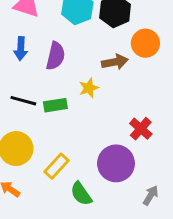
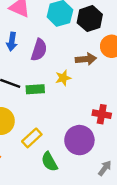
red cross: (141, 129) -> (102, 114), turned -36

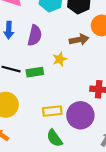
yellow rectangle: (32, 138) -> (52, 111), moved, turned 42

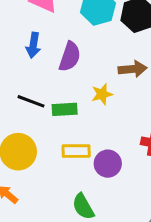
yellow rectangle: (52, 111) -> (76, 151), moved
purple circle: (80, 115) -> (108, 164), moved, size x0.7

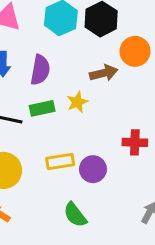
green rectangle: (65, 109) -> (42, 108), moved

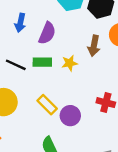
brown arrow: (104, 73) -> (94, 46), turned 102
yellow rectangle: (60, 161) -> (47, 105), turned 42

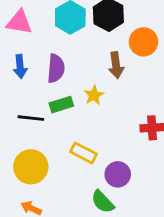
purple circle: (70, 116) -> (118, 174), moved

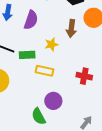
green rectangle: (61, 105) -> (27, 55), moved
yellow rectangle: (83, 153) -> (45, 71), moved, turned -30

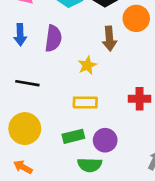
green rectangle: (27, 55) -> (73, 136), moved
green semicircle: (39, 116) -> (90, 165), turned -48

